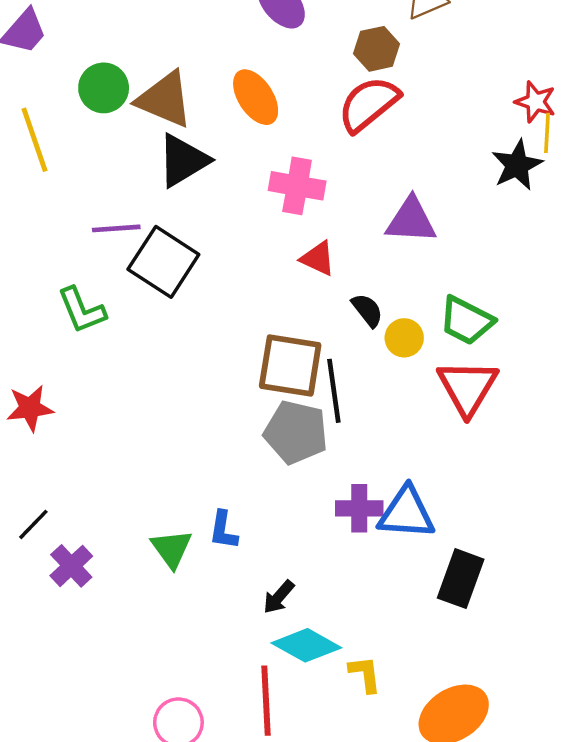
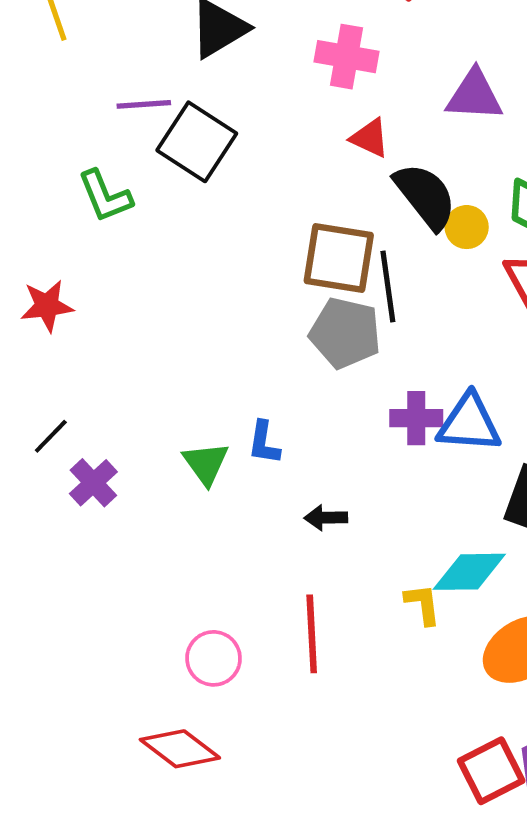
black semicircle: (367, 310) -> (425, 196), size x1.8
black arrow: (279, 597) -> (326, 518), turned 48
cyan diamond: (306, 645) -> (469, 572), moved, turned -30

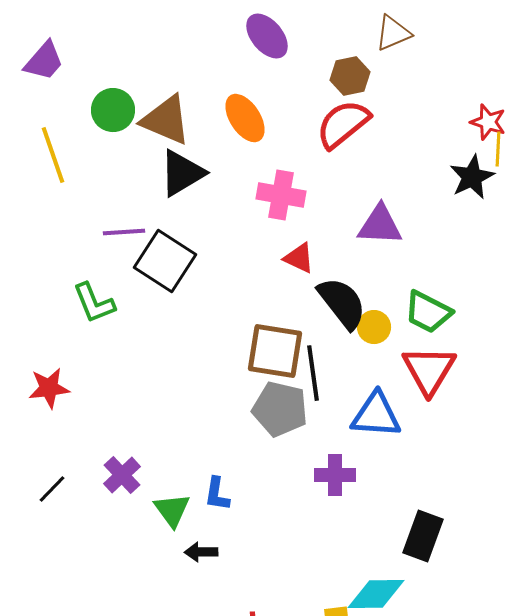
blue triangle: (469, 423) -> (376, 415), moved
purple cross: (93, 483) -> (122, 475), moved
black arrow: (326, 518) -> (201, 552), moved

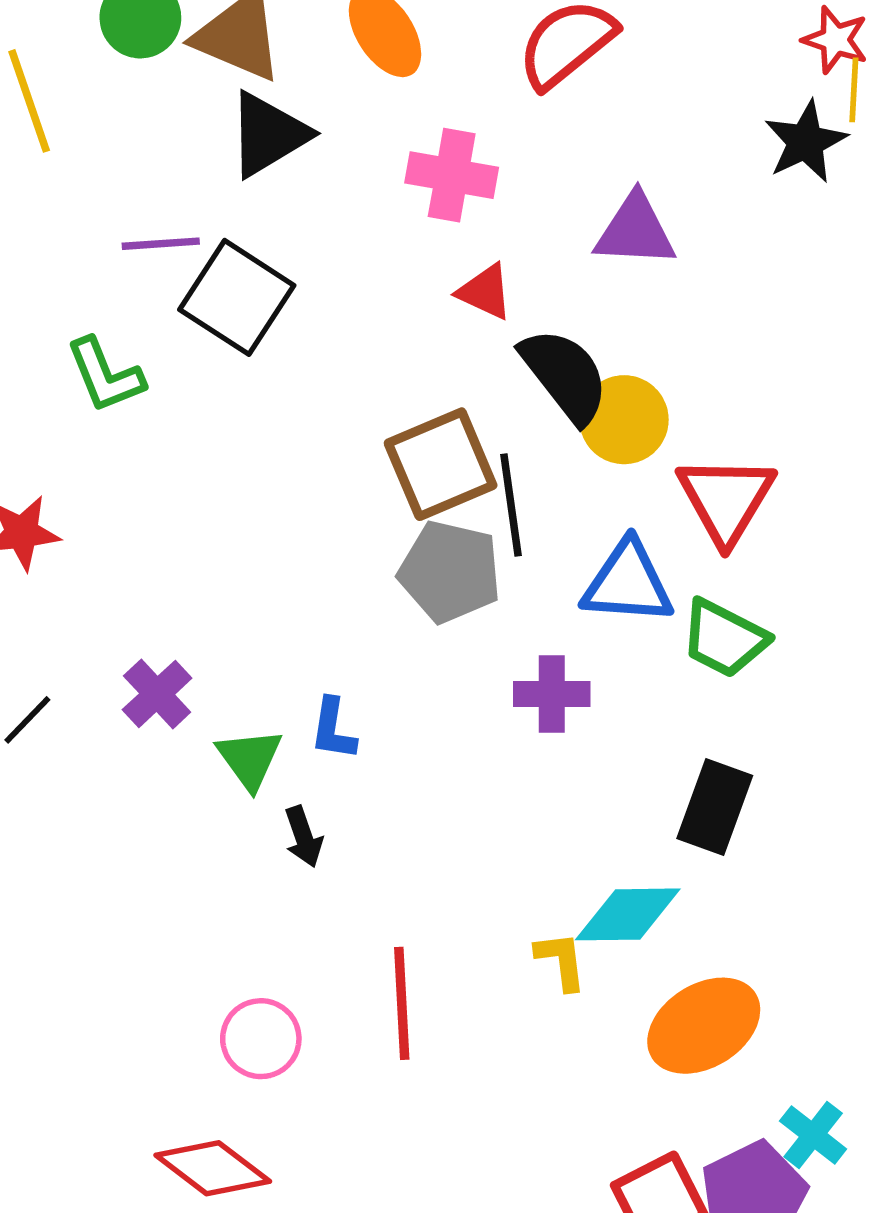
green trapezoid: (428, 312) -> (724, 638), moved
yellow circle: (374, 327) -> (624, 420), size x1.4
brown square: (275, 351) -> (441, 464), turned -32
black arrow: (201, 552) -> (303, 837), turned -108

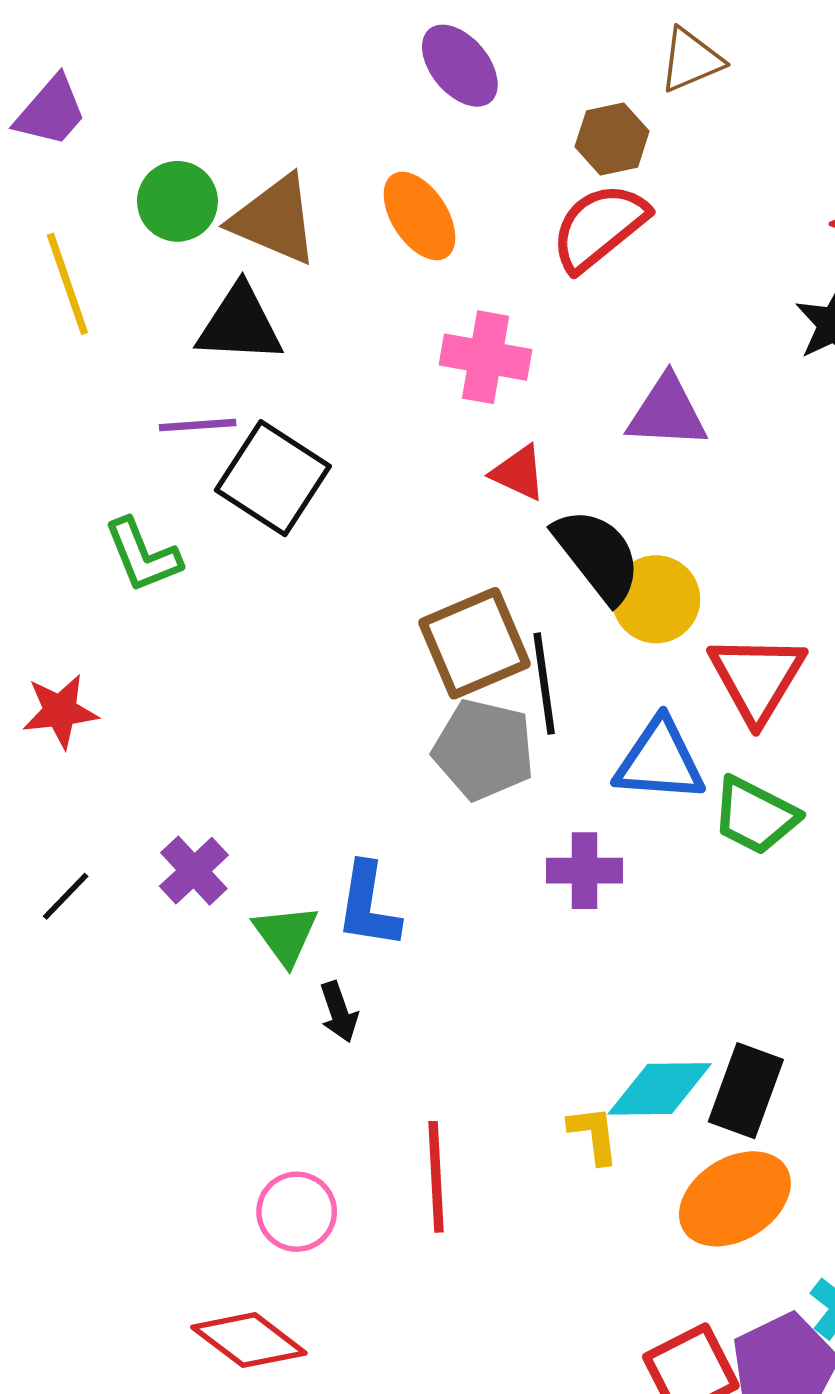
black triangle: (268, 134) -> (240, 324), moved, turned 34
blue L-shape: (333, 729) -> (368, 905), size x1.4
black rectangle: (715, 807) -> (746, 1091), moved

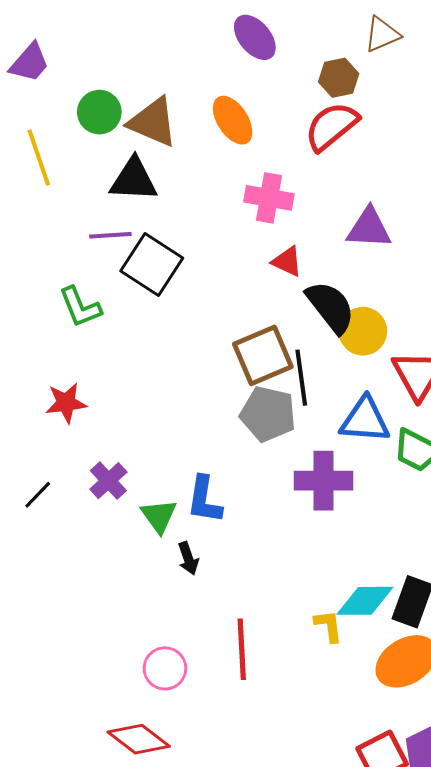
red star: (60, 711) -> (66, 403), moved
purple cross: (585, 871) -> (323, 481), size x1.4

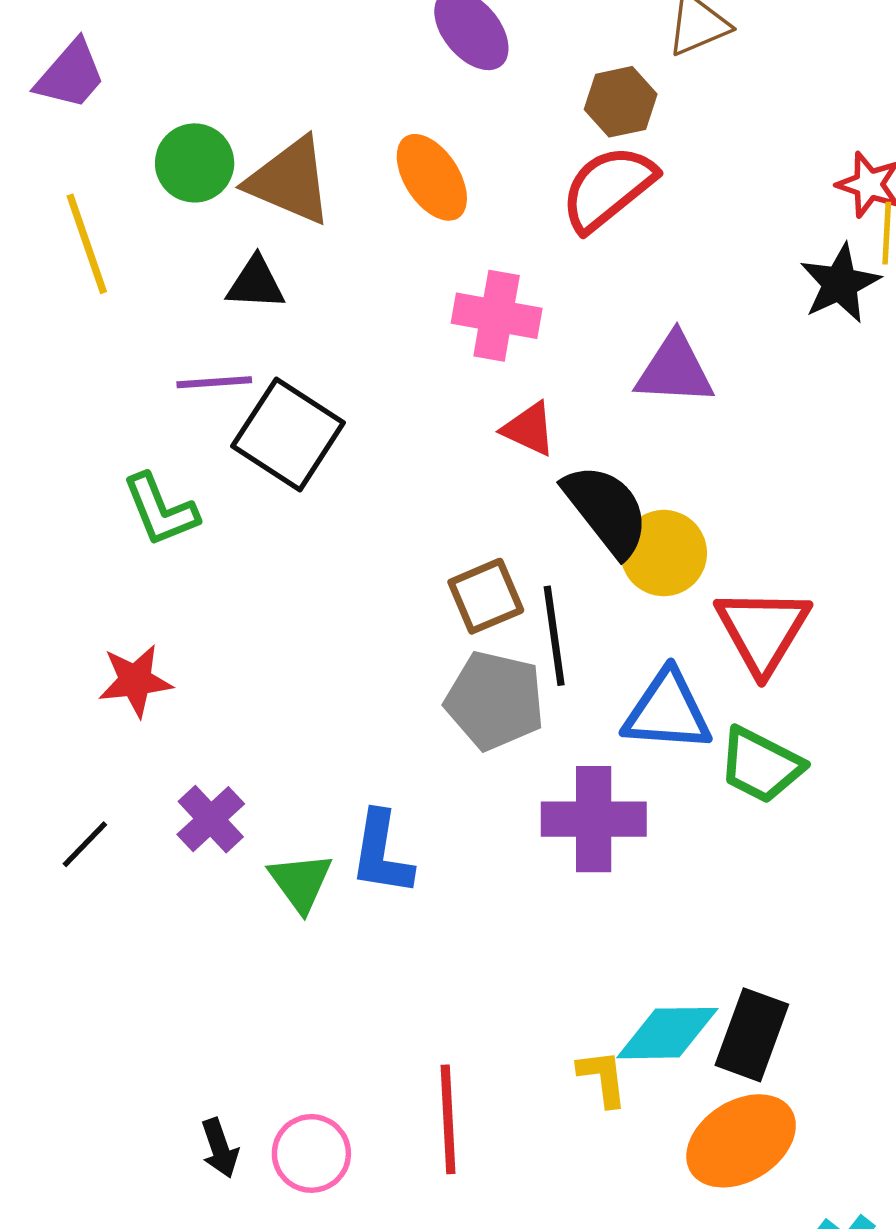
black triangle: (134, 180) -> (256, 283), size x0.7
brown square: (263, 355) -> (486, 596), size x0.7
black arrow: (188, 558) -> (220, 1148), moved

